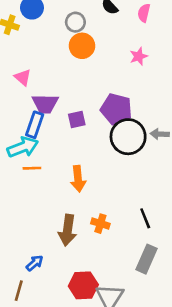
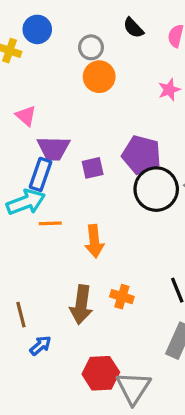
orange line: (32, 168) -> (50, 223), moved
brown line: (19, 291) -> (21, 315), moved, turned -30

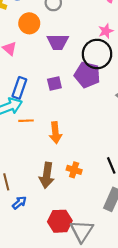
orange circle: (99, 77) -> (29, 23), moved
purple trapezoid: (54, 148) -> (58, 42), moved
black circle: (156, 189) -> (97, 54), moved

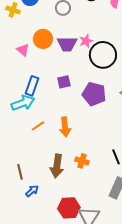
orange circle: (29, 23) -> (43, 39), moved
pink star: (106, 31) -> (86, 41), moved
purple pentagon: (87, 75) -> (94, 94), moved
orange line: (26, 121) -> (38, 126), moved, turned -32

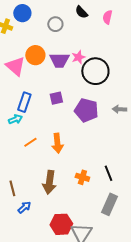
pink triangle: (23, 50) -> (15, 66), size x1.5
cyan arrow: (23, 103) -> (15, 119), size x0.6
orange cross: (82, 161) -> (82, 177), moved

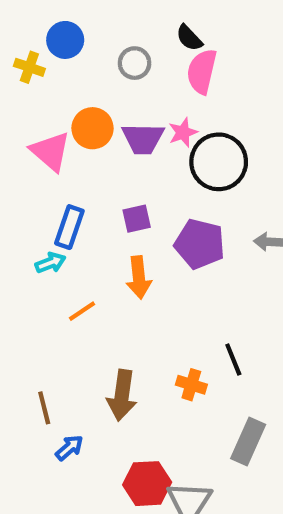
pink semicircle: (107, 17) -> (202, 71), moved, size x1.5
orange arrow: (57, 143) -> (139, 277), moved
black line: (108, 173) -> (233, 359), moved

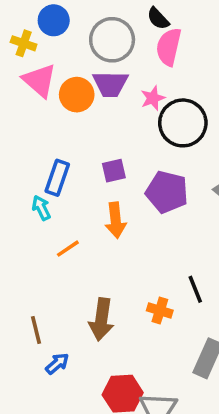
gray circle: (135, 63) -> (112, 40), size x1.6
purple trapezoid: (143, 139) -> (110, 84), moved
pink triangle: (50, 151) -> (40, 80), moved
cyan arrow: (50, 263) -> (41, 208), turned -95

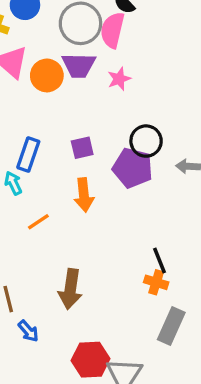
pink semicircle: (169, 47) -> (112, 30), moved
black circle: (183, 123) -> (146, 141), moved, size x0.7
orange cross: (160, 310) -> (156, 282), moved
blue arrow: (57, 364) -> (28, 331), turned 90

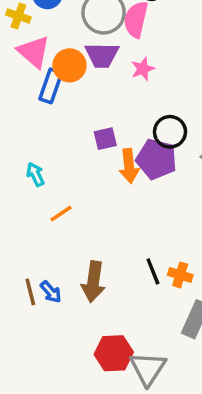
blue rectangle: (28, 155) -> (51, 86), moved
orange arrow: (84, 195) -> (129, 166), moved
black line: (159, 260) -> (153, 271), moved
blue arrow: (28, 331) -> (51, 292), moved

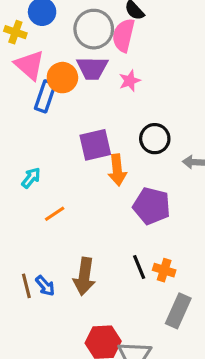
purple square: (105, 139) -> (95, 145), size x1.5
purple pentagon: (156, 159) -> (152, 206), moved
cyan arrow: (35, 174) -> (31, 178), turned 65

